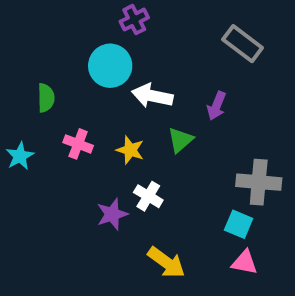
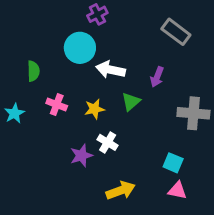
yellow star: (130, 150) -> (94, 109), turned -30
gray cross: (259, 182) -> (193, 113), moved
yellow arrow: (166, 262) -> (121, 190), turned -56

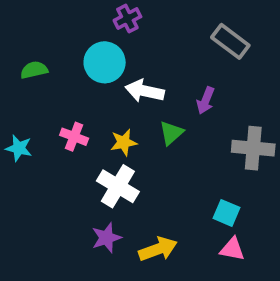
green semicircle: (33, 71) -> (34, 70), moved, turned -102
cyan star: (14, 113) -> (19, 148), turned -30
white cross: (108, 142) -> (118, 186), moved, size x1.5
purple star: (81, 156) -> (106, 238), moved

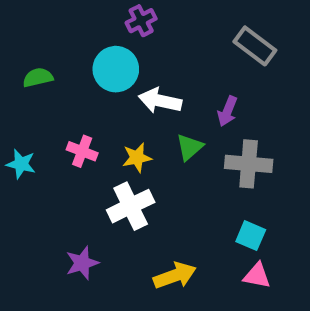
gray cross: (253, 148) -> (249, 164), moved
white cross: (118, 186) -> (131, 206), turned 33
purple star: (106, 238) -> (82, 263), moved

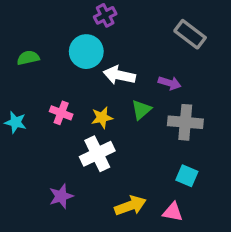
purple arrow: (227, 111) -> (170, 83), turned -95
pink triangle: (257, 276) -> (173, 212), moved

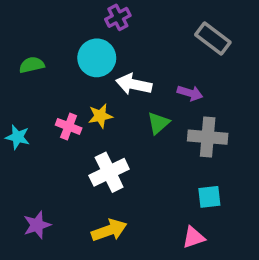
yellow star: (102, 118) -> (100, 116), moved
cyan square: (187, 176) -> (209, 197), turned -30
purple star: (61, 196) -> (37, 225), moved
yellow arrow: (130, 206) -> (109, 230), moved
pink triangle: (173, 212) -> (194, 237), turned -30

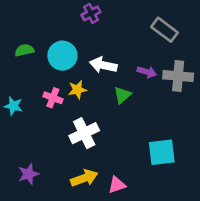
cyan circle: (97, 58) -> (62, 56), moved
gray cross: (208, 137) -> (178, 76), moved
cyan square: (209, 197) -> (162, 152), size x1.5
pink triangle: (194, 237) -> (117, 185), moved

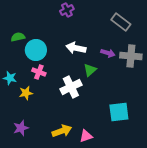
cyan circle: (62, 56) -> (36, 50), moved
yellow star: (77, 90) -> (26, 93), moved
white cross: (84, 133) -> (71, 87), moved

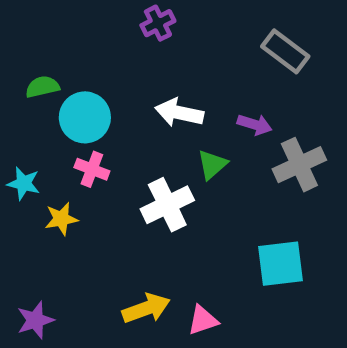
gray cross: (131, 56) -> (299, 165), moved, turned -30
purple star: (21, 128) -> (35, 320), moved

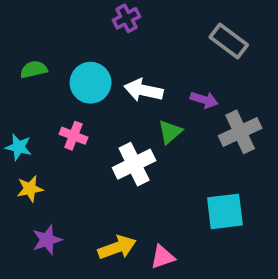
cyan circle: (85, 117) -> (91, 83), moved
yellow star: (61, 219) -> (30, 189), moved
purple star: (35, 320) -> (47, 240), moved

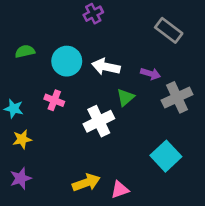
cyan square: (225, 211) -> (166, 156), turned -36
purple star: (47, 240) -> (21, 178), moved

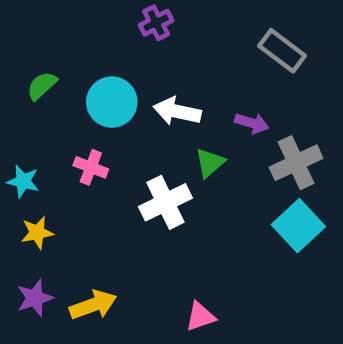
green semicircle: (25, 51) -> (42, 86), turned -30
cyan square: (166, 156) -> (298, 226), moved
yellow arrow: (86, 183) -> (93, 305), moved

